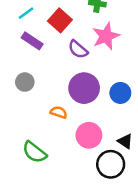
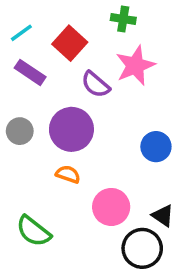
purple circle: (84, 88) -> (71, 129), moved

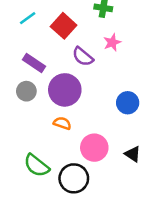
pink star: (135, 66) -> (112, 42), size x0.6
purple rectangle: (30, 72) -> (34, 63), moved
black circle: (142, 248) -> (74, 178), moved

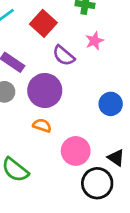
black circle: (74, 178) -> (97, 183), moved

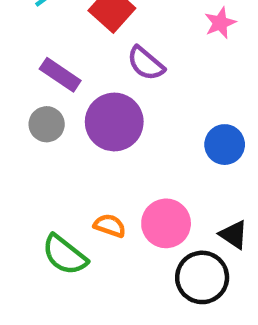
pink star: (95, 41) -> (220, 23), moved
orange semicircle: (42, 125) -> (110, 226), moved

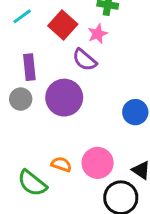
pink star: (220, 23) -> (98, 34), moved
purple rectangle: (60, 75) -> (29, 67), turned 50

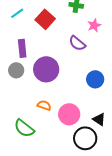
pink star: (98, 34) -> (94, 25), moved
purple semicircle: (85, 60) -> (77, 43), moved
orange semicircle: (61, 164) -> (44, 105), moved

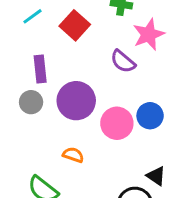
pink star: (94, 25) -> (149, 34), size x1.5
pink circle: (69, 114) -> (117, 123), moved

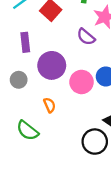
gray circle: (31, 102) -> (19, 80), moved
orange semicircle: (73, 155) -> (50, 105), turned 48

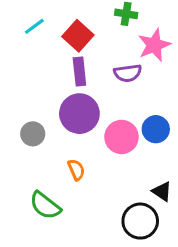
purple semicircle: (86, 37) -> (128, 73), turned -48
purple rectangle: (25, 42) -> (79, 72), moved

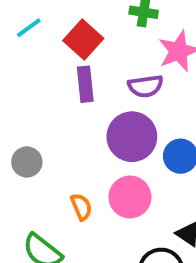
purple circle: (79, 114) -> (132, 137), moved
pink circle: (121, 137) -> (130, 197), moved

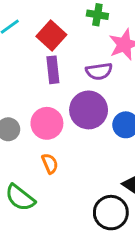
pink circle: (130, 197) -> (47, 123), moved

